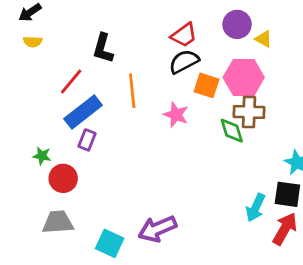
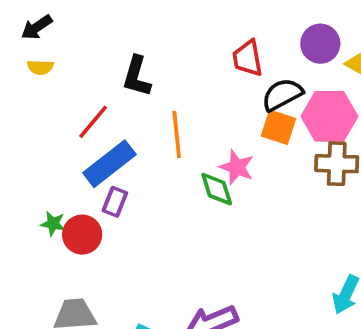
red trapezoid: (184, 35) -> (248, 58), turned 116
black semicircle: (184, 62) -> (282, 95), moved
green diamond: (232, 131) -> (217, 189), moved
red circle: (63, 178) -> (82, 235), moved

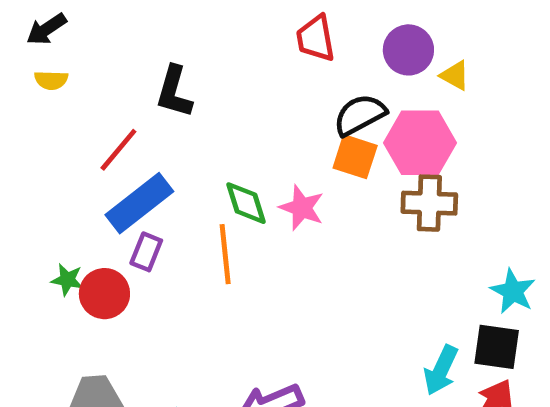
red trapezoid: (248, 58) -> (316, 38), moved
orange line: (177, 135) -> (225, 254), moved
green diamond: (217, 189) -> (246, 203), moved

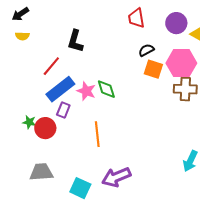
black semicircle: (360, 115) -> (146, 50), moved, size x0.7
pink star: (302, 208) -> (86, 91), moved
orange line: (225, 254) -> (97, 134), moved

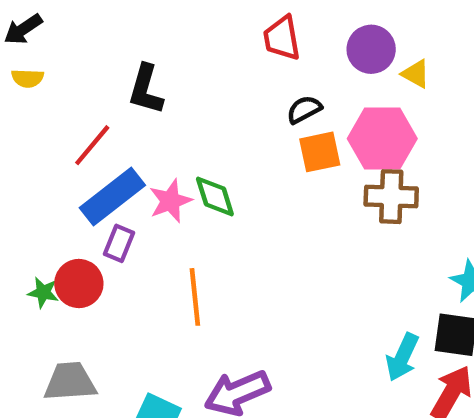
orange square: (153, 69) -> (320, 152), turned -30
pink star: (86, 91) -> (170, 201), turned 30
green star: (29, 122) -> (43, 292), moved

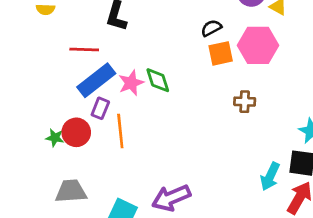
red line: (92, 145) -> (84, 49), turned 52
brown cross: (391, 197) -> (245, 102), moved, size x0.7
orange line: (195, 297) -> (120, 131), moved

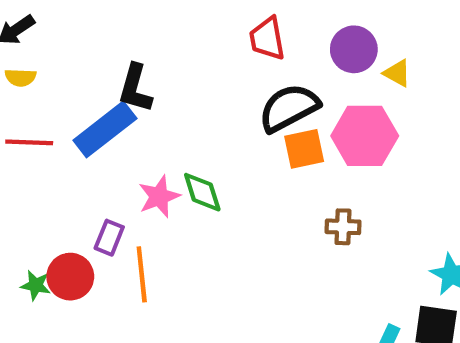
black semicircle: (211, 28) -> (289, 108), size x1.8
red line: (84, 49) -> (29, 142), moved
blue rectangle: (96, 80) -> (105, 129), moved

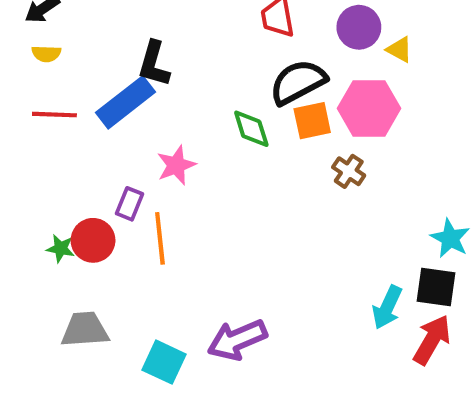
green diamond: (202, 192) -> (251, 129), moved
brown cross: (343, 227) -> (349, 171), moved, turned 32

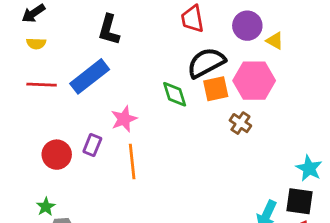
black L-shape: (154, 64) -> (109, 30), moved
orange line: (160, 238) -> (132, 161), moved
red circle: (93, 240) -> (57, 155), moved
green star: (61, 248) -> (46, 207), moved, turned 30

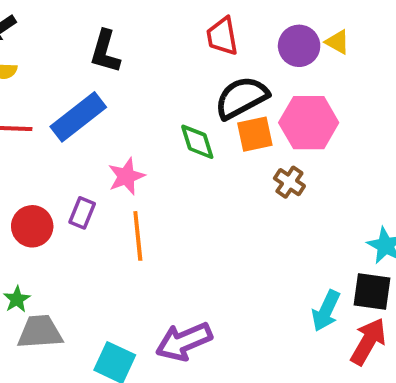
yellow triangle: (275, 41) -> (337, 42), moved

